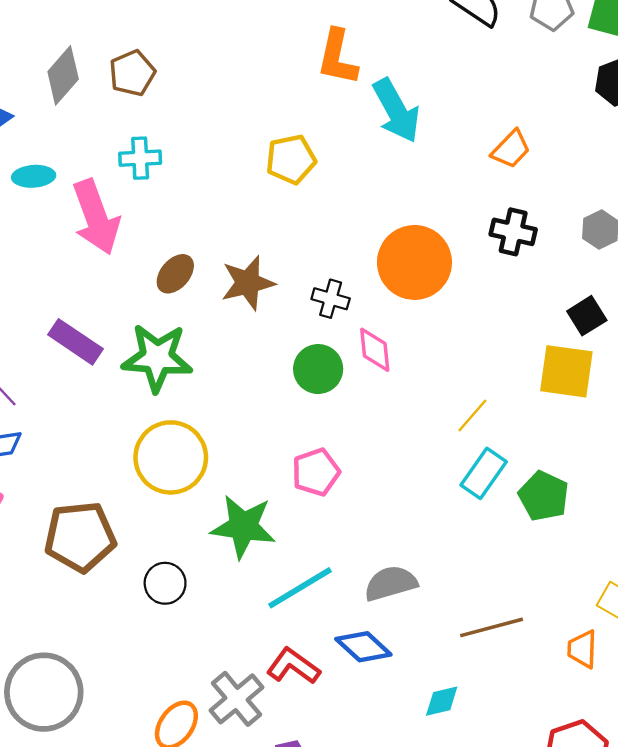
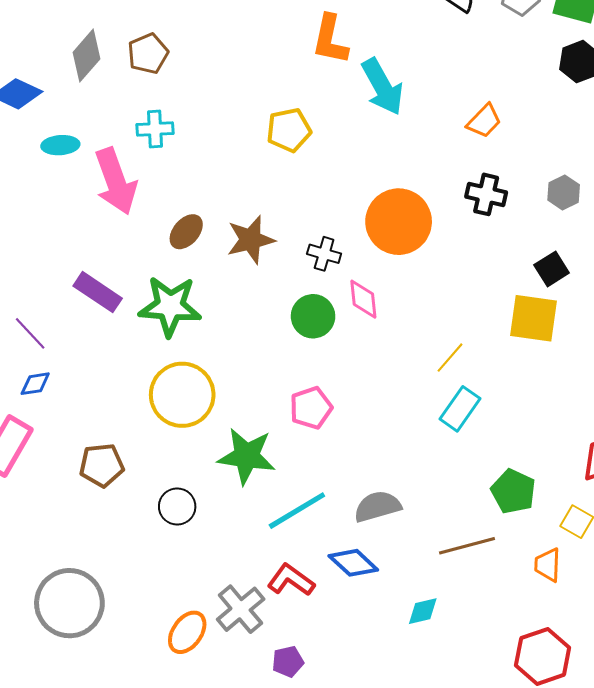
green pentagon: (544, 496) -> (513, 491), moved
brown pentagon: (80, 537) -> (102, 465), size x0.7

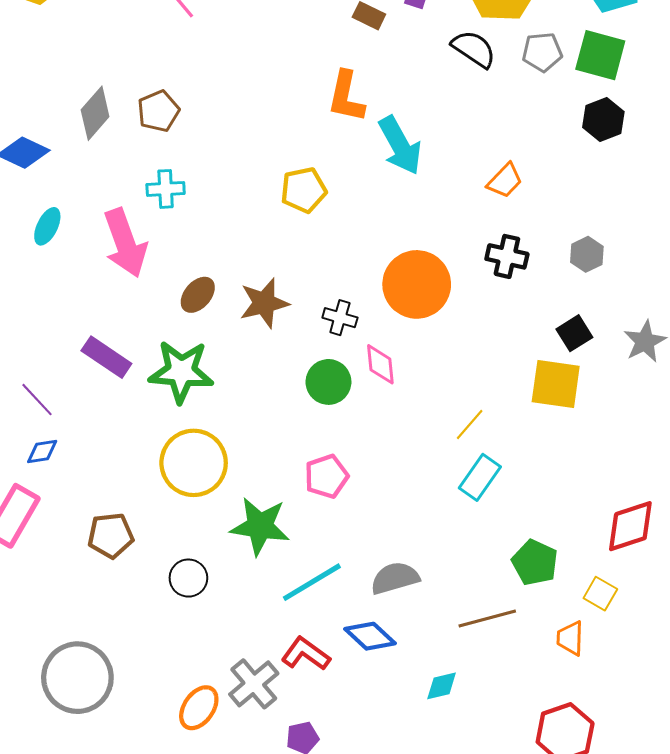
cyan ellipse: (60, 145) -> (47, 226), moved, turned -60

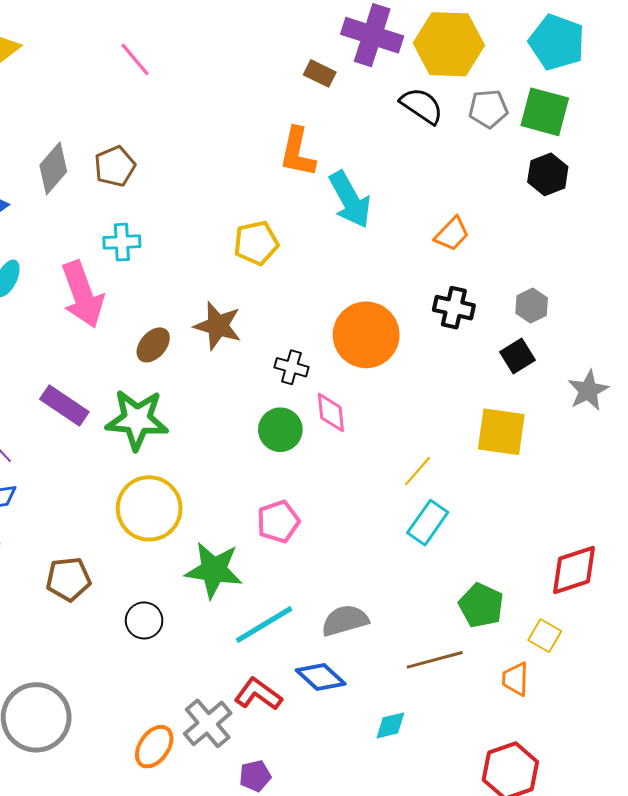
brown star: (264, 303) -> (218, 326), moved, turned 30
black square: (574, 333) -> (517, 356), moved

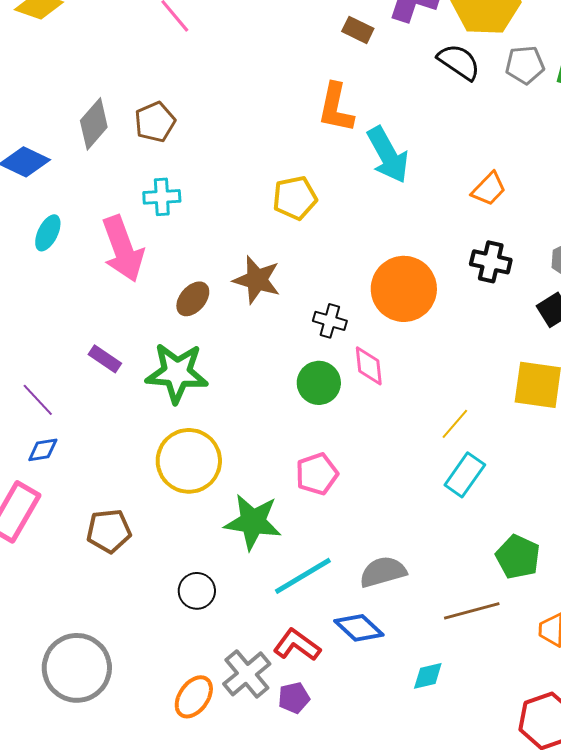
purple rectangle: (64, 406) -> (105, 359), size x0.7
black circle: (144, 620) -> (197, 591), moved
purple pentagon: (255, 776) -> (294, 698), moved

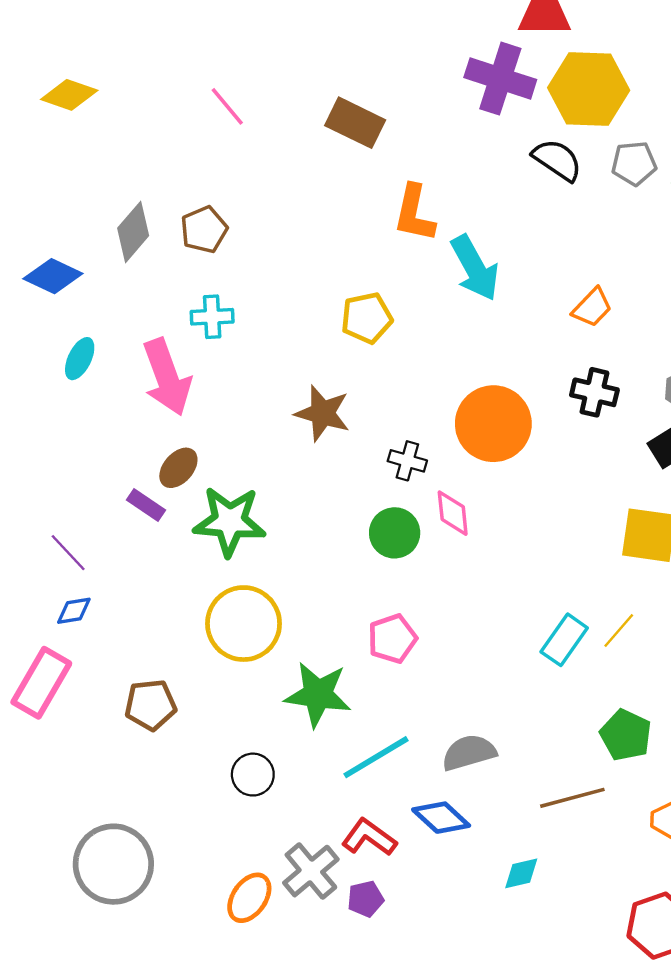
brown rectangle: (358, 30) -> (355, 123), moved, size x1.6
brown ellipse: (193, 299) -> (178, 468), moved
yellow line: (455, 424) -> (619, 630), moved

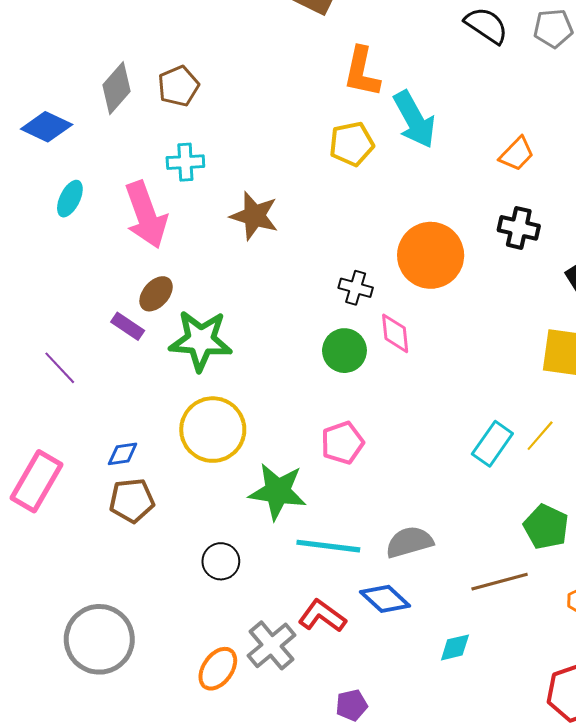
yellow pentagon: (367, 318) -> (352, 144), moved
brown star: (323, 413) -> (254, 216), moved
blue diamond: (74, 611) -> (123, 454), moved
cyan line: (376, 757) -> (328, 546), turned 38
purple pentagon: (366, 899) -> (352, 705), moved

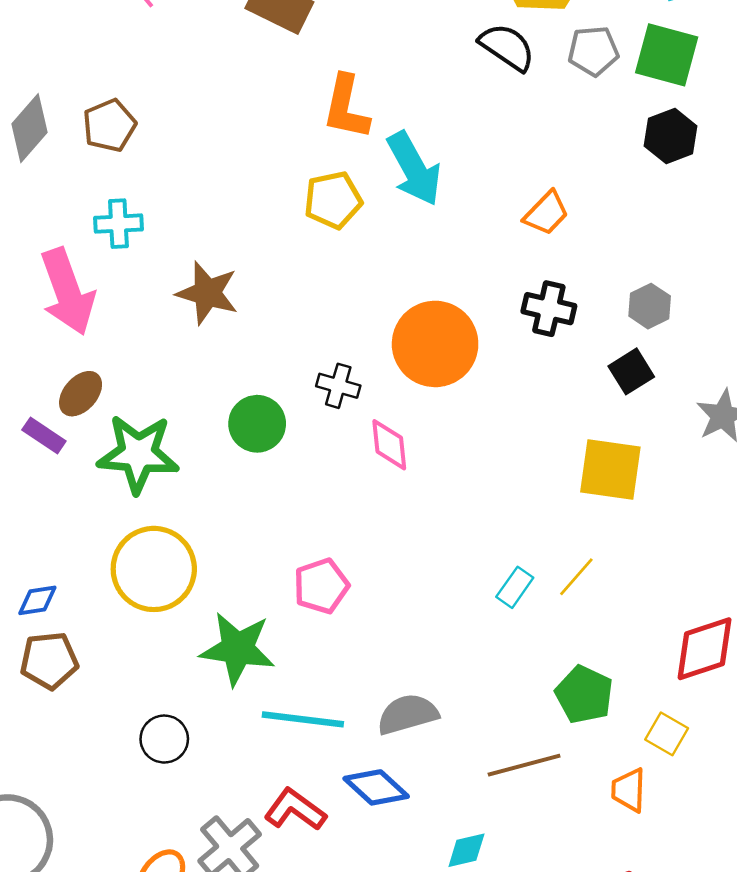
green circle: (344, 351) -> (257, 424), moved
cyan rectangle: (492, 444) -> (515, 587), size x0.7

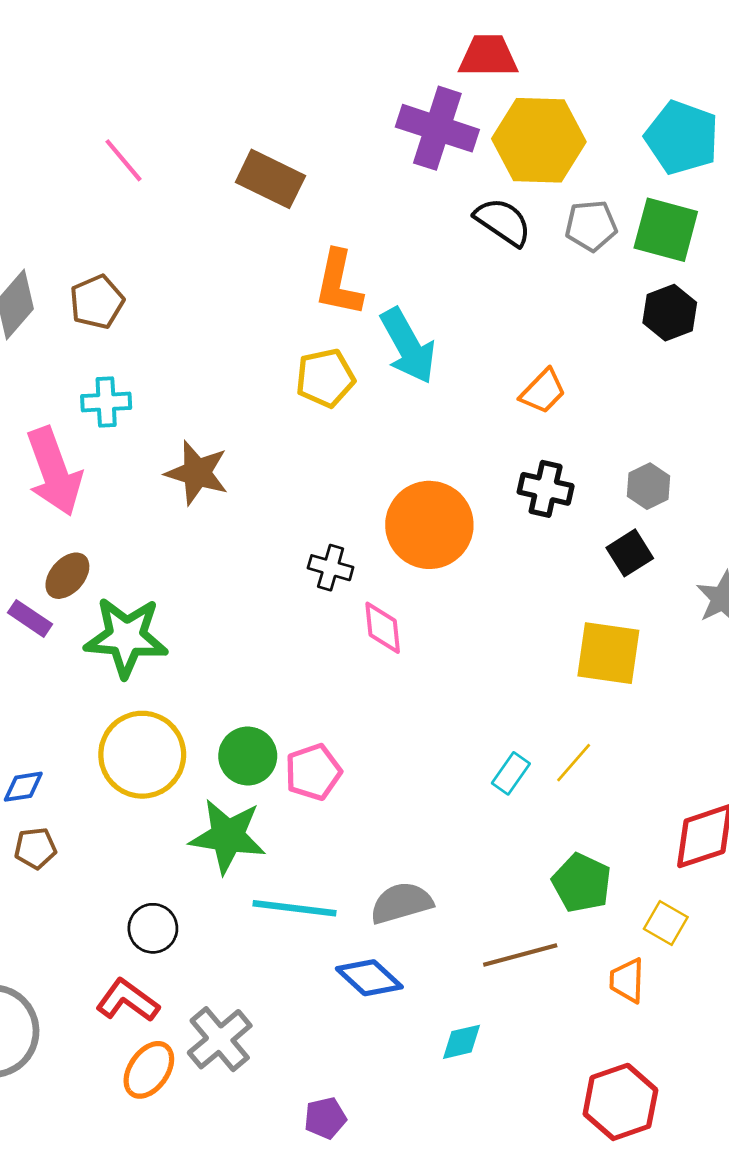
green circle: (257, 424) -> (248, 756), moved
brown pentagon: (49, 661) -> (35, 848), size x0.7
red L-shape: (295, 810) -> (128, 1000), moved

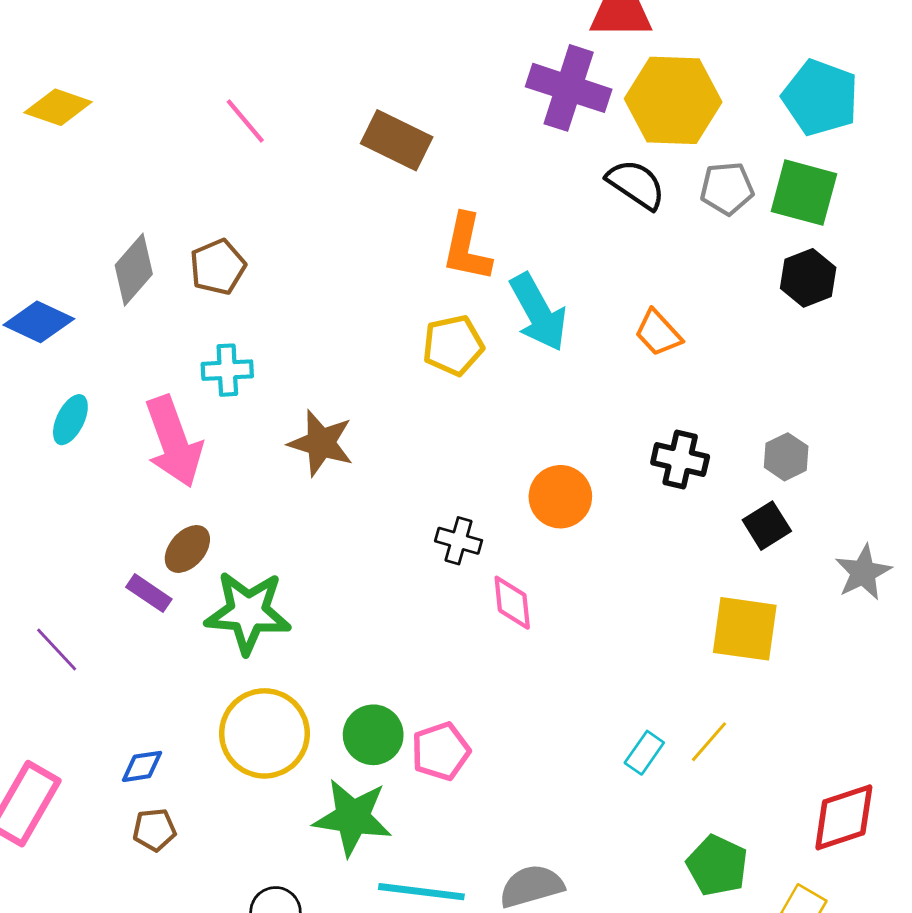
orange trapezoid: (543, 391) -> (658, 333), moved, turned 93
orange circle: (429, 525) -> (560, 497), size x0.7

